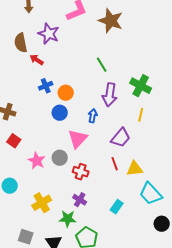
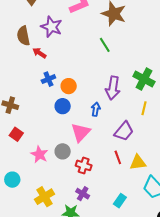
green line: (102, 65) -> (105, 45), moved

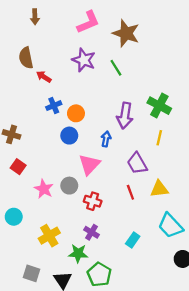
purple star: (51, 27) -> (84, 60), moved
purple trapezoid: (124, 131) -> (137, 163), turned 110
yellow triangle: (138, 162) -> (159, 189), moved

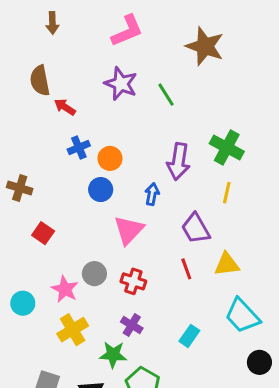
brown star: (126, 33) -> (205, 46), moved
red square: (18, 167) -> (43, 233), moved
gray circle: (69, 186) -> (94, 274), moved
pink star: (44, 189) -> (65, 289), moved

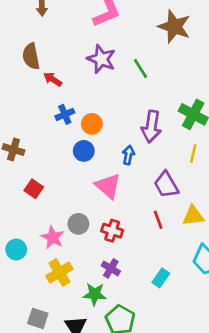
pink triangle: (129, 230) -> (108, 186), turned -32

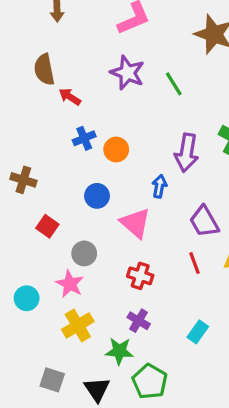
blue circle: (84, 151) -> (97, 196), moved
gray circle: (78, 224) -> (84, 253), moved

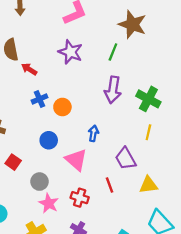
green line: (174, 84) -> (113, 52), moved, turned 54
purple arrow: (187, 153) -> (113, 90), moved
red line: (195, 263) -> (109, 185), moved
pink star: (70, 284) -> (49, 203), moved

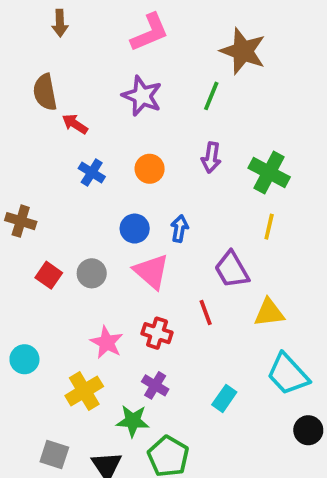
purple arrow: (113, 90) -> (211, 158), size x0.7
blue cross: (39, 99) -> (92, 172), turned -35
orange circle: (62, 107) -> (150, 169), moved
blue circle: (49, 140) -> (135, 229), moved
gray circle: (39, 182) -> (92, 273), moved

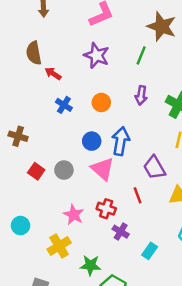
blue arrow: (179, 229) -> (121, 141), size x1.6
purple cross: (155, 385) -> (121, 232), moved

